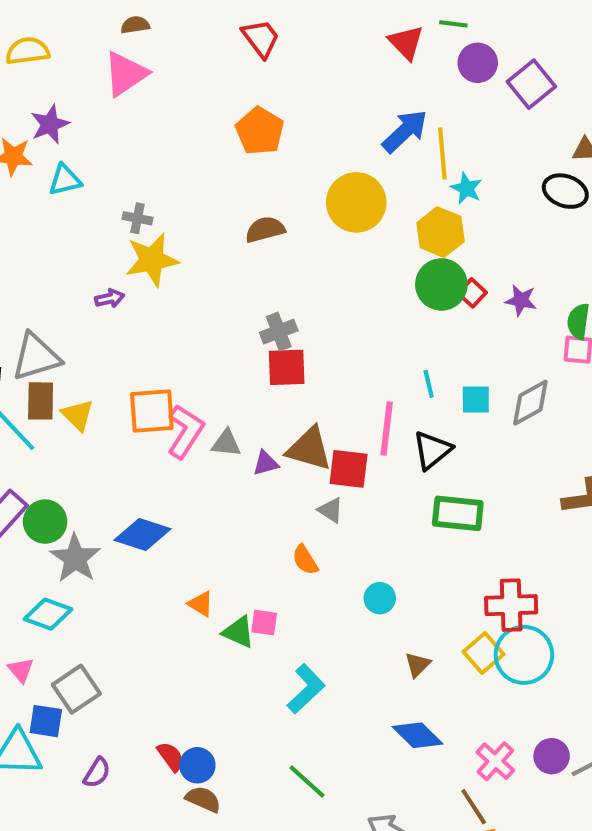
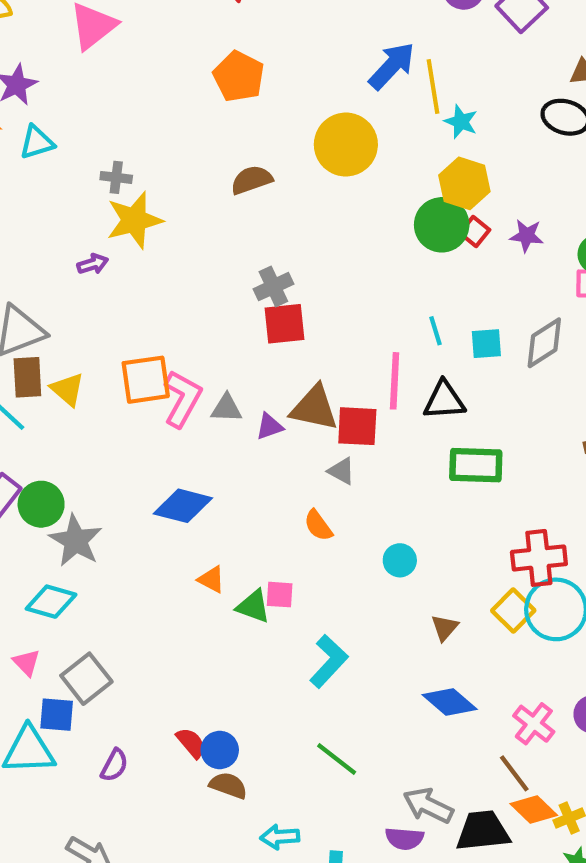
yellow hexagon: (441, 232) -> (464, 183), moved
black triangle: (432, 450) -> (444, 400), turned 39
blue diamond: (143, 534) -> (183, 506), moved

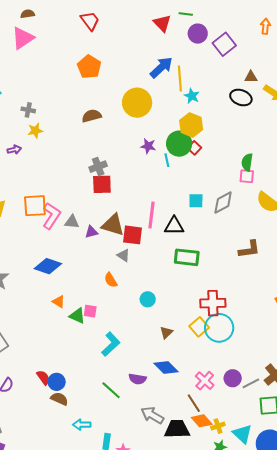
yellow star: (134, 220) -> (35, 131), size x0.6
purple star: (527, 236) -> (148, 146), moved
cyan line: (436, 331) -> (167, 160), moved
purple semicircle: (404, 839) -> (138, 379), moved

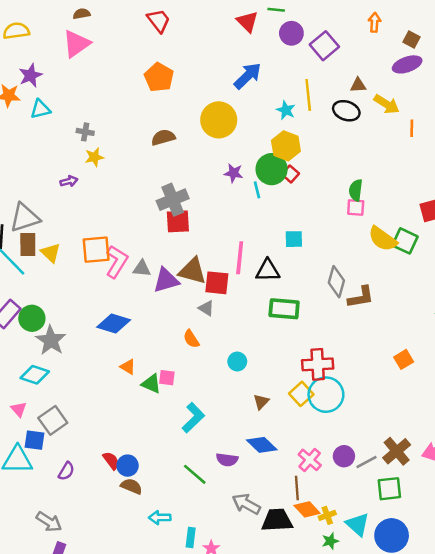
yellow line: (180, 78) -> (308, 95), moved
gray cross: (98, 167) -> (173, 200), size x1.4
gray diamond: (223, 203) -> (336, 282), moved, turned -45
purple triangle: (91, 232) -> (166, 280), size x1.6
brown line: (194, 403) -> (297, 488), turned 30

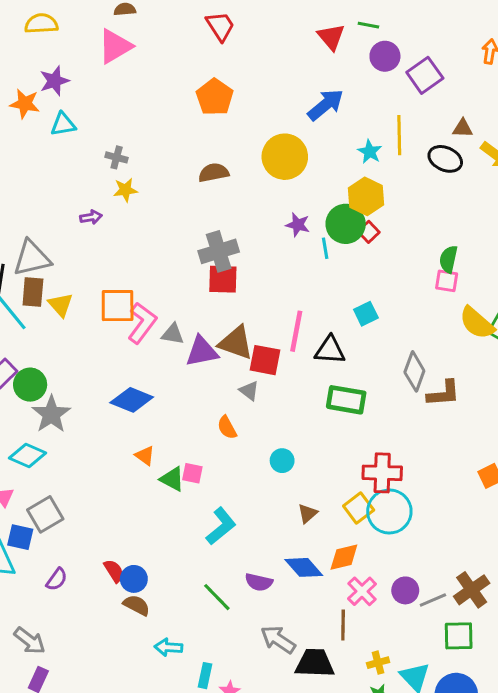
cyan square: (294, 239) -> (366, 314), turned -30
orange diamond: (307, 509) -> (344, 557), moved, turned -65

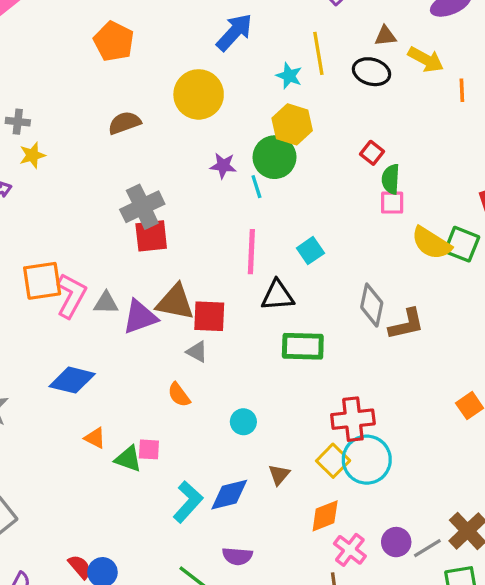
red square: (369, 232) -> (372, 153), moved
pink line: (296, 331) -> (251, 252), moved
blue diamond: (304, 567) -> (229, 495), moved, turned -54

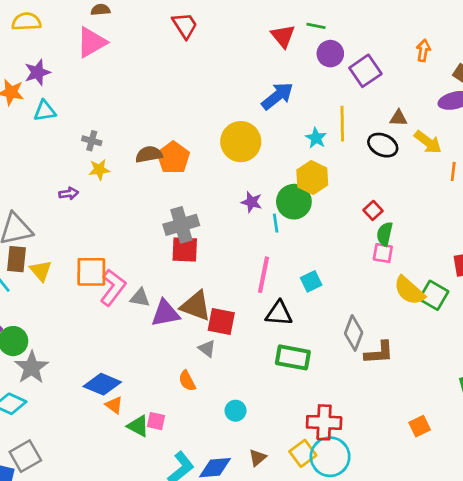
orange pentagon: (114, 41) -> (173, 158), moved
brown semicircle: (125, 123) -> (149, 154), moved
blue diamond: (72, 380) -> (102, 384), moved

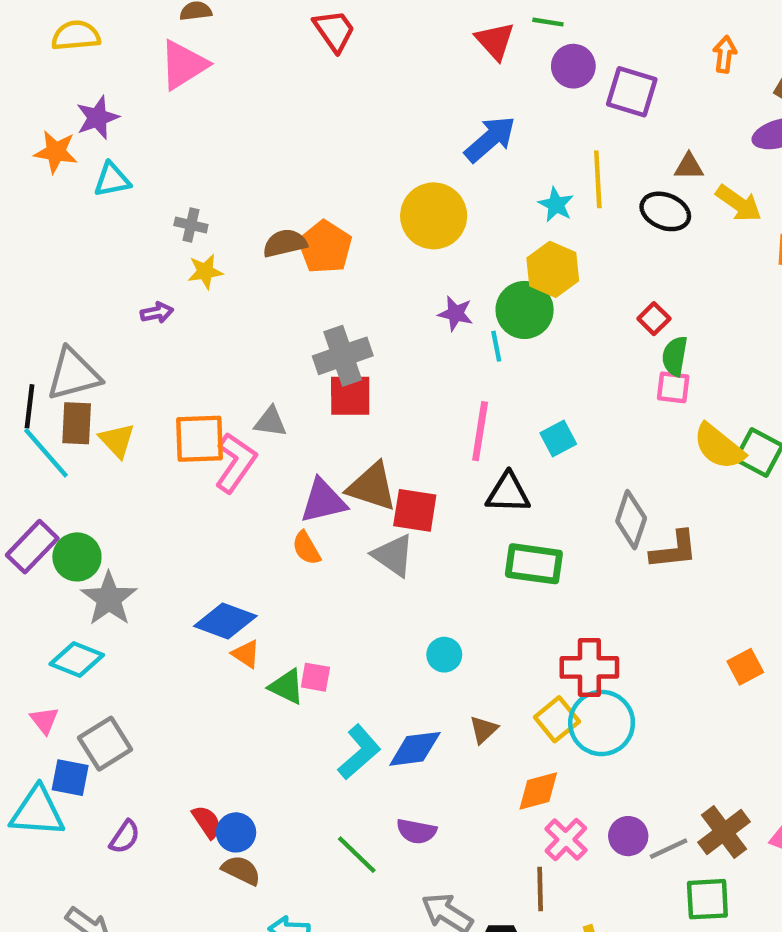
purple square: (365, 71) -> (632, 92), turned -36
gray triangle: (140, 298) -> (270, 422), moved
gray triangle: (207, 348) -> (393, 555), size x1.5
orange semicircle: (187, 381) -> (306, 548), moved

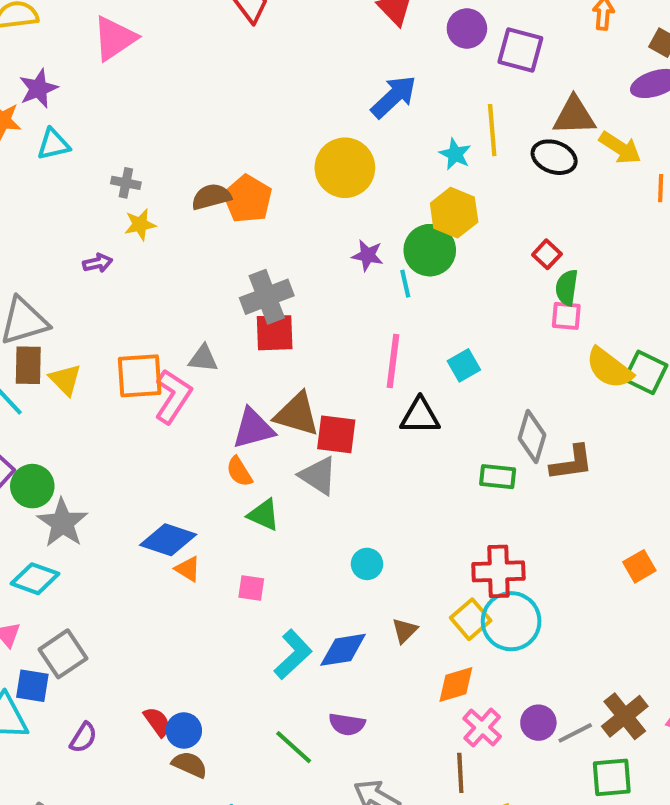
brown triangle: (689, 166) -> (574, 116), size x1.6
green rectangle: (534, 564) -> (498, 477), moved, size x0.7
green triangle: (287, 687) -> (264, 515), moved

